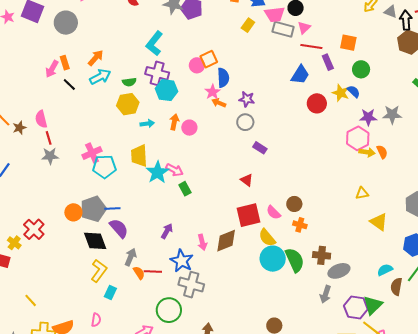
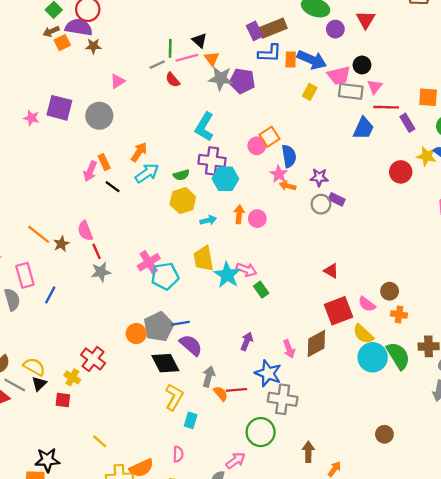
blue trapezoid: (300, 75) -> (363, 128), moved
purple rectangle: (260, 148) -> (337, 199), moved

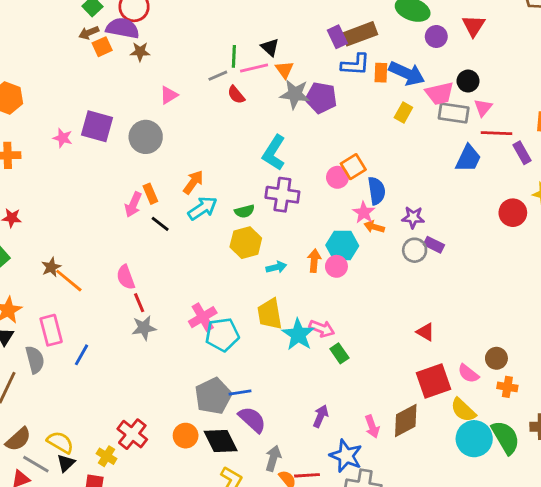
cyan hexagon: (225, 179) -> (342, 245), moved
brown star: (61, 244) -> (51, 267), moved
orange circle: (136, 334) -> (186, 436), moved

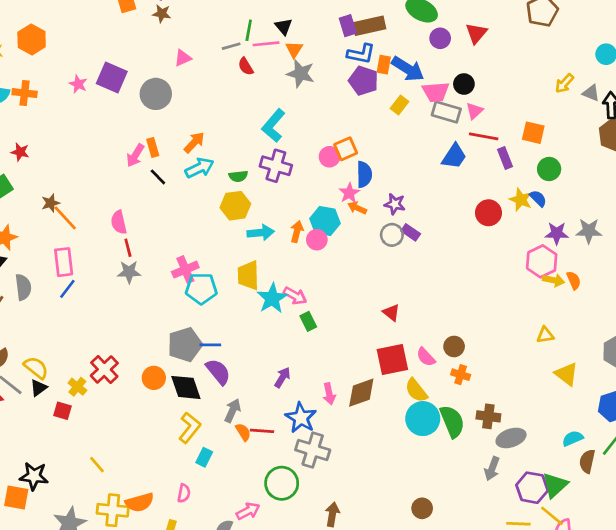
purple pentagon: (321, 98) -> (363, 81), moved
cyan arrow: (276, 267) -> (261, 233), size x1.4
pink rectangle: (51, 330) -> (64, 262), moved

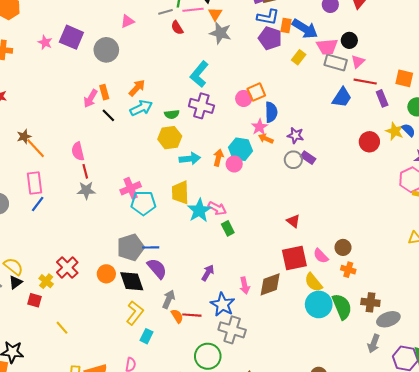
yellow line: (97, 465) -> (62, 328), moved

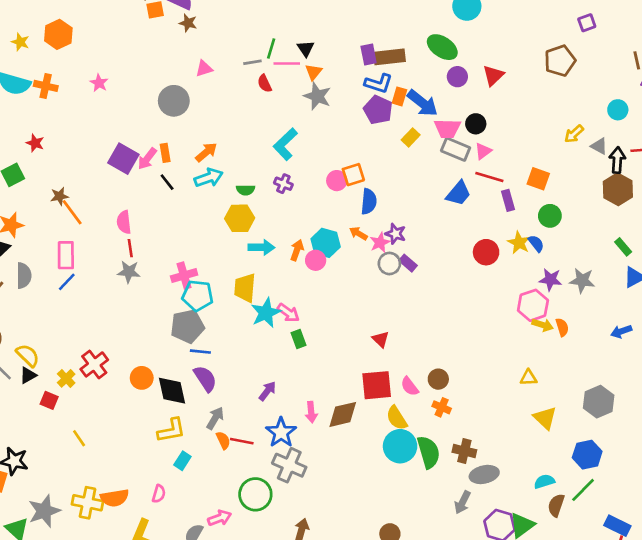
purple square: (71, 37) -> (123, 159), moved
purple cross: (201, 106) -> (283, 184), size x0.6
pink star: (260, 127) -> (380, 243), moved
gray pentagon: (131, 247) -> (187, 326), moved
yellow L-shape: (135, 313) -> (171, 430), turned 35

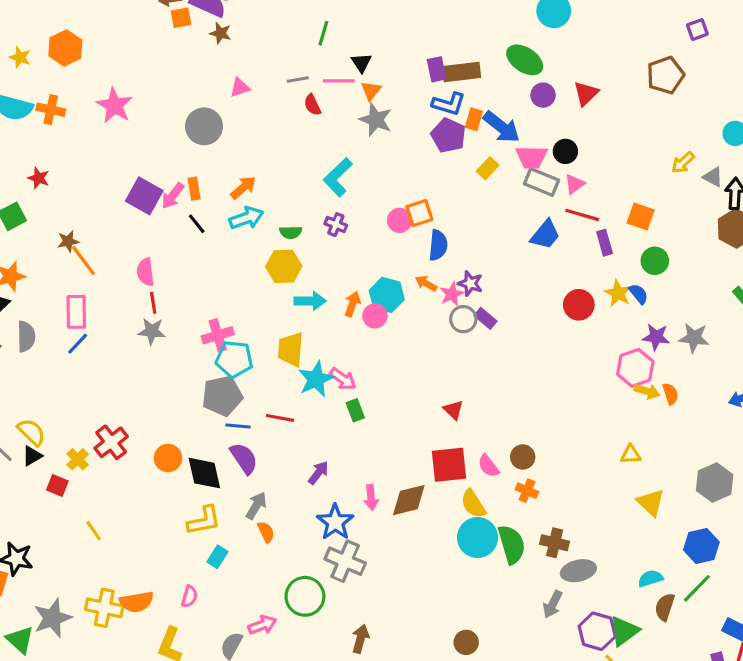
green line: (271, 48) -> (323, 33), moved
pink star: (99, 83) -> (114, 106), size x1.6
red line: (242, 441) -> (280, 418), moved

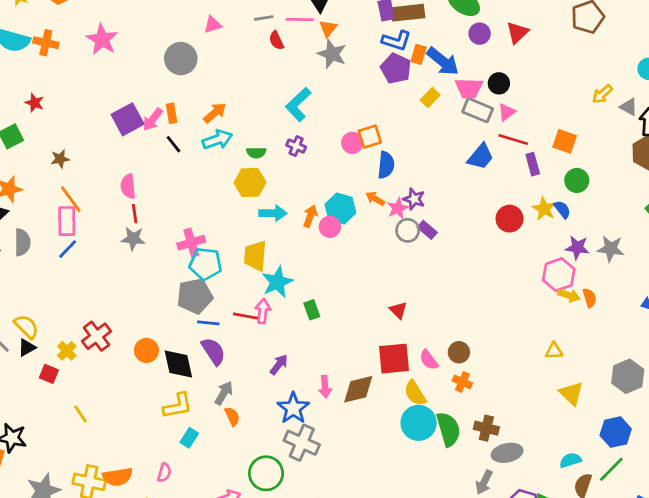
purple square: (144, 196) -> (128, 119), turned 32
orange line: (83, 260) -> (71, 199), moved
pink arrow: (343, 379) -> (263, 311), moved, turned -120

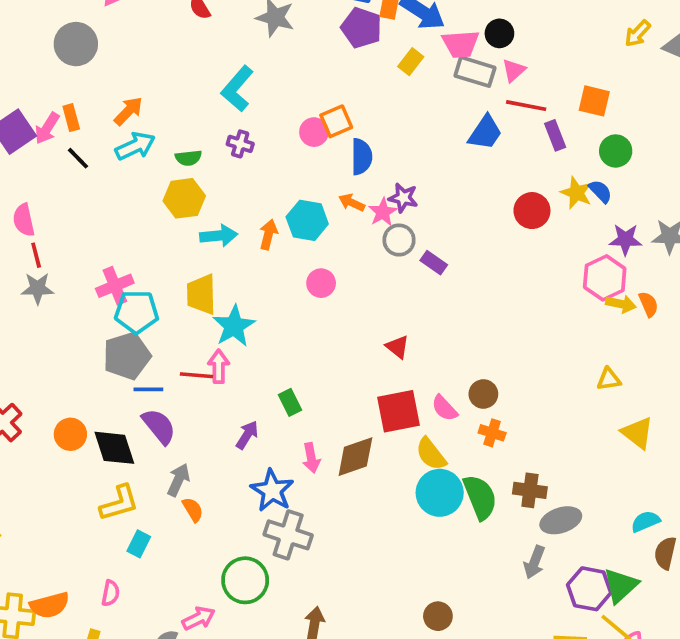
pink circle: (330, 227) -> (321, 283), moved
purple rectangle: (427, 230) -> (434, 263), moved
green rectangle: (312, 310) -> (290, 402), moved

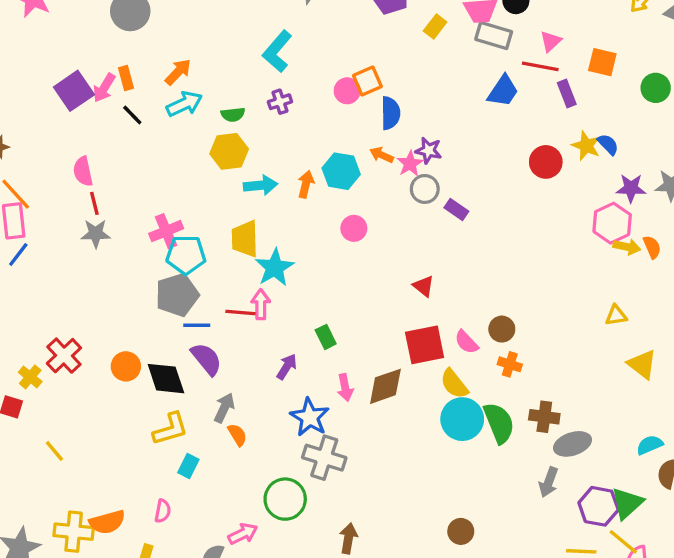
pink triangle: (514, 70) -> (551, 41), moved
purple cross: (240, 144) -> (280, 102), turned -35
green circle: (616, 151) -> (656, 88), moved

